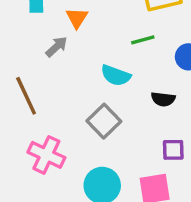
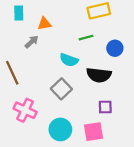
orange triangle: (77, 18) -> (44, 24), turned 48
black semicircle: (163, 99) -> (99, 75), size x1.6

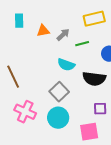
gray arrow: (32, 42) -> (63, 35), moved
cyan circle: (60, 129) -> (58, 118), moved

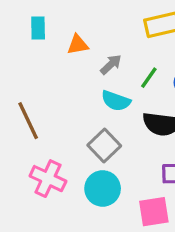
gray arrow: (63, 35) -> (111, 64), moved
green line: (82, 44) -> (149, 78), moved, turned -40

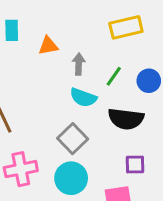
gray arrow: (111, 64) -> (79, 64), turned -45
pink cross: (48, 179) -> (21, 169), turned -36

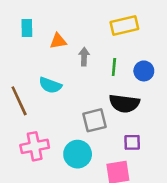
green line: (114, 76) -> (114, 67), turned -30
cyan semicircle: (83, 97) -> (50, 85), moved
gray square: (73, 139) -> (94, 120), moved, turned 30

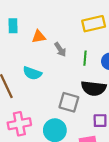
gray arrow: (84, 57) -> (60, 50), turned 144
gray square: (94, 120) -> (69, 102), turned 30

